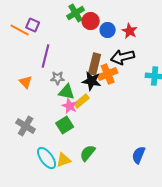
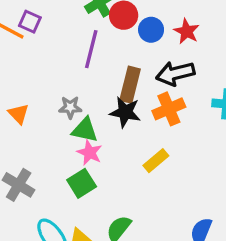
purple line: (46, 56) -> (91, 49), moved
orange cross: (108, 74) -> (169, 109), moved
yellow rectangle: (82, 101) -> (156, 161), moved

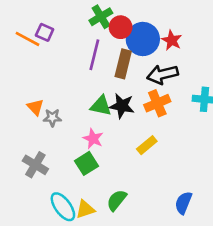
blue circle: (151, 30) -> (143, 39), size x1.6
brown rectangle: (130, 85) -> (123, 64), moved
gray star: (70, 107) -> (52, 118), moved
green triangle: (85, 130) -> (101, 106), moved

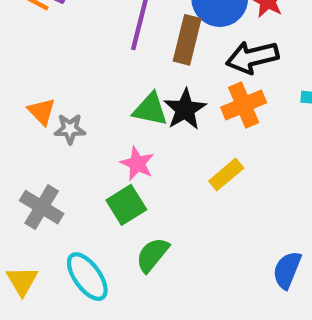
black star: (122, 106) -> (185, 109), turned 30
green semicircle: (117, 200) -> (152, 255), moved
yellow triangle: (85, 209) -> (22, 281), moved, turned -42

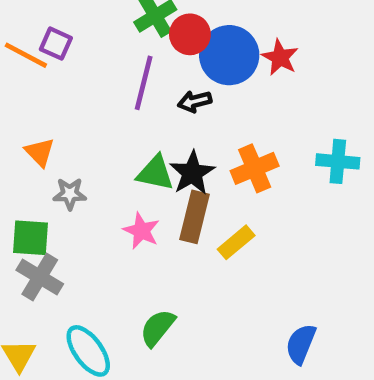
brown rectangle: (187, 40) -> (195, 217), moved
black arrow: (252, 57) -> (195, 101), moved, size x0.6
orange triangle: (42, 112) -> (40, 152), moved
green square: (126, 205) -> (30, 238), moved, turned 36

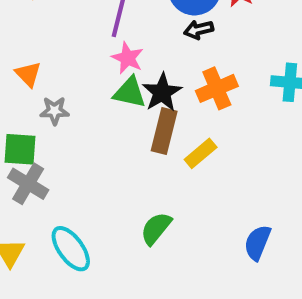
black arrow: (195, 101) -> (199, 30), moved
pink star: (141, 231) -> (128, 58), moved
green semicircle: (158, 328) -> (156, 228), moved

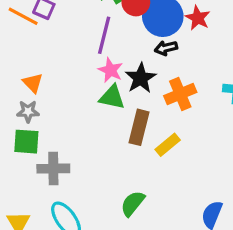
black star: (162, 92) -> (141, 78), moved
gray star: (55, 111) -> (28, 111), moved
gray cross: (28, 184) -> (53, 169), moved, turned -32

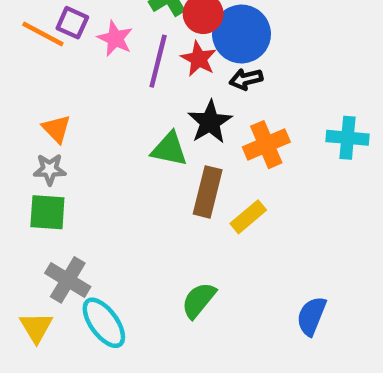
red star: (198, 18) -> (199, 59), moved
pink star: (110, 70) -> (115, 39), moved
gray cross: (53, 169) -> (68, 280), moved, turned 32

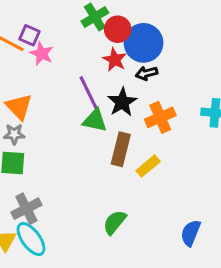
pink star: (115, 39) -> (42, 54), moved
purple line: (158, 61) -> (89, 93), moved, turned -40
orange triangle: (56, 129) -> (19, 107), size x1.4
gray cross: (68, 280) -> (26, 209), turned 32
cyan ellipse: (104, 323) -> (31, 239), moved

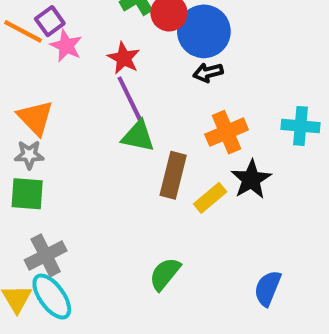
purple square: (29, 35) -> (50, 21), turned 30
red star: (115, 60) -> (124, 58), moved
black star: (122, 102) -> (251, 179), moved

